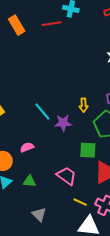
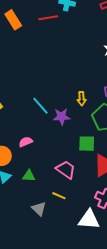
yellow line: (80, 202) -> (59, 196), moved

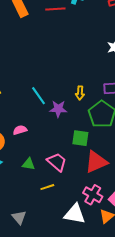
green triangle: (29, 176) -> (29, 164), moved
yellow line: (59, 196) -> (47, 187), turned -48
gray triangle: (39, 209) -> (19, 217), moved

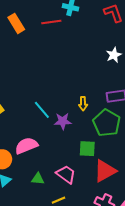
pink semicircle: (20, 130) -> (26, 146), size x1.6

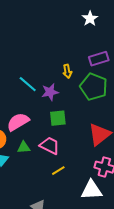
green square: (87, 149) -> (58, 118), moved
pink trapezoid: (66, 174) -> (50, 146), moved
green triangle: (38, 179) -> (24, 147), moved

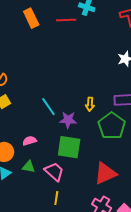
green square: (58, 118) -> (69, 147), size x1.4
pink semicircle: (18, 122) -> (29, 141), size x0.6
yellow line: (58, 171) -> (56, 198), turned -64

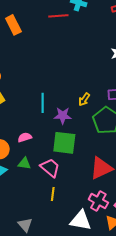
orange rectangle: (31, 18) -> (13, 25), moved
yellow arrow: (90, 104) -> (84, 99), turned 32
cyan line: (48, 107) -> (43, 103), turned 36

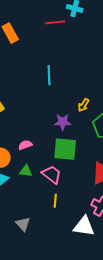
cyan line: (43, 103) -> (49, 75), moved
gray triangle: (25, 225) -> (23, 224), moved

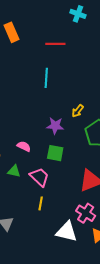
red line: (55, 22) -> (55, 44), moved
pink semicircle: (25, 145) -> (24, 146), moved, turned 40
green square: (65, 149) -> (55, 153), size x0.7

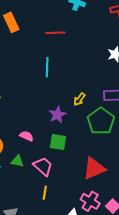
purple star: (55, 126) -> (57, 115), turned -30

